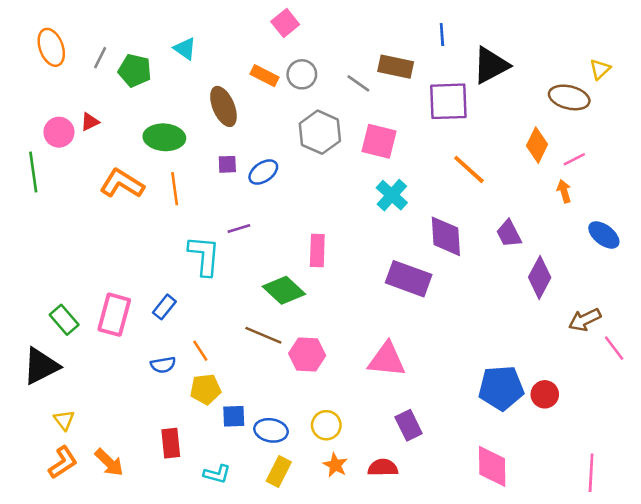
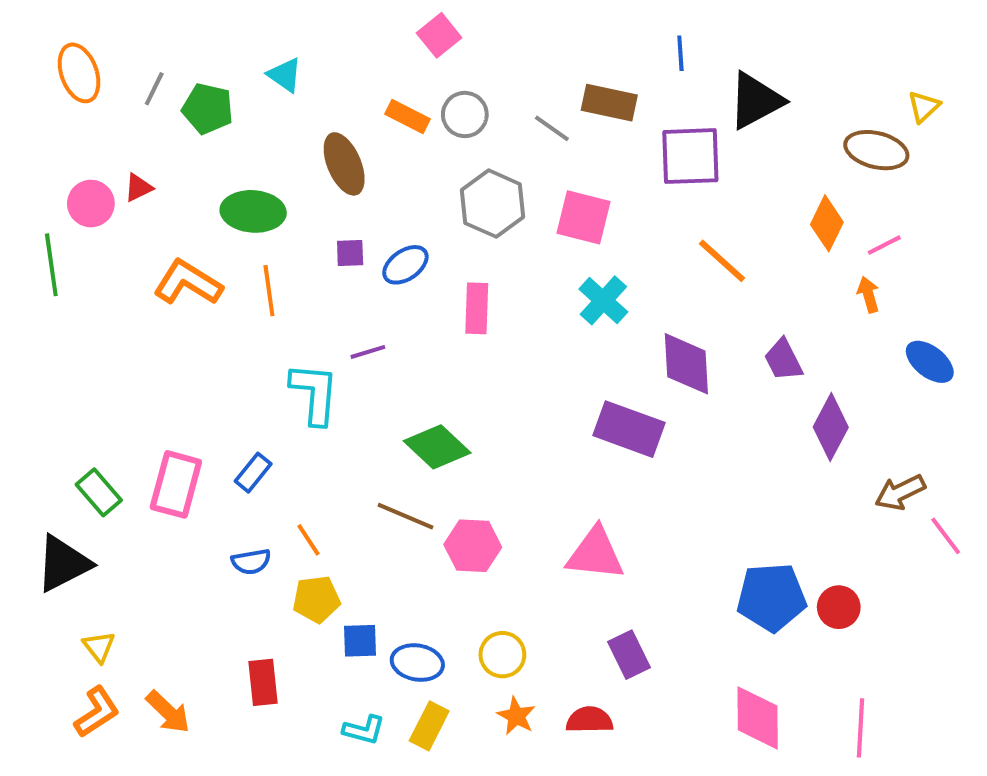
pink rectangle: (317, 250) -> (477, 308), moved
pink line: (591, 473) -> (861, 728), moved
cyan L-shape: (217, 474) -> (364, 730), moved

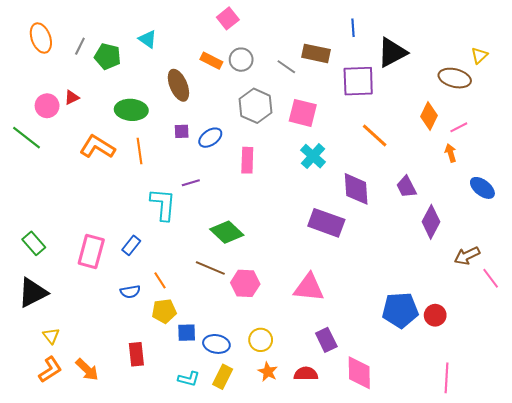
green line: (51, 265) -> (27, 138), turned -44
green rectangle: (99, 492) -> (34, 243), moved
pink diamond: (758, 718) -> (359, 373), moved

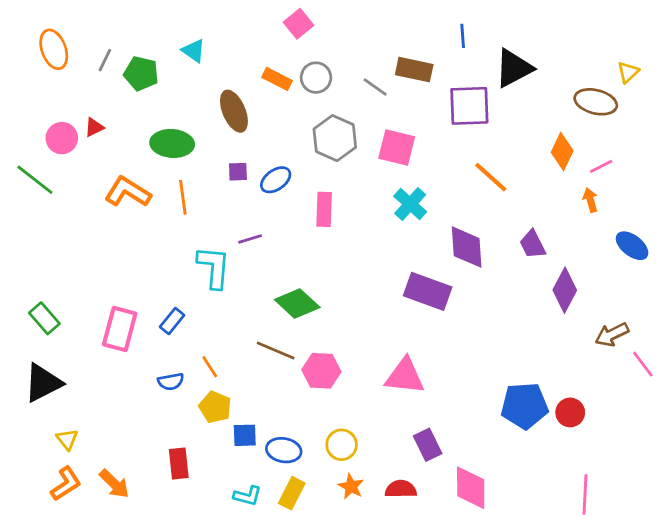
yellow pentagon: (164, 311) -> (215, 407), turned 30

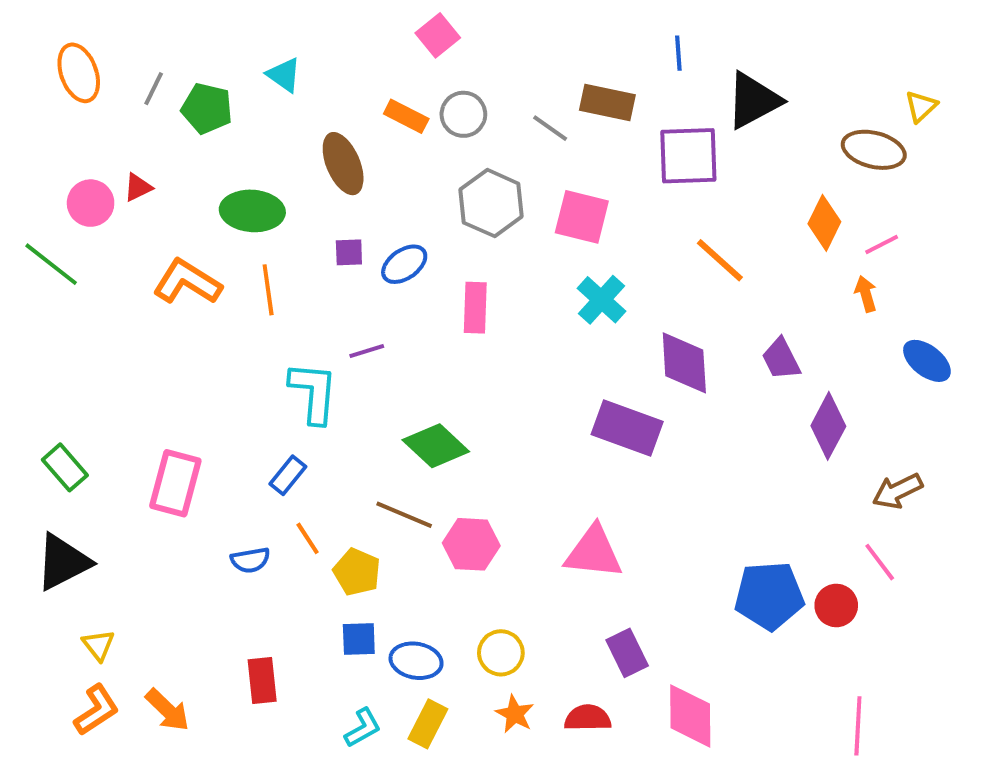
blue rectangle: (172, 321) -> (288, 475), moved
pink line: (643, 364) -> (880, 562), moved
yellow pentagon: (215, 407) -> (357, 572), moved
cyan L-shape: (247, 496) -> (363, 728), turned -44

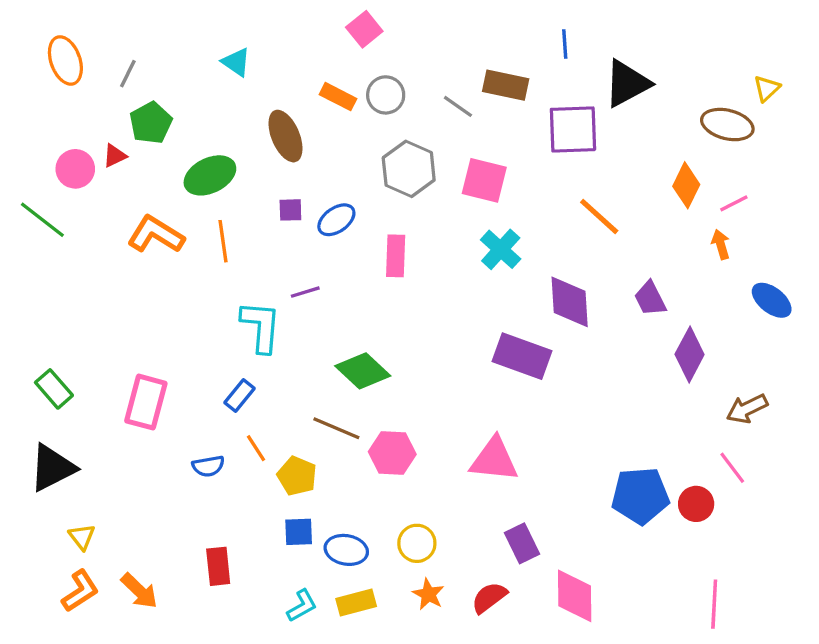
green pentagon: (207, 108) -> (151, 123), moved, turned 30
green ellipse: (252, 211) -> (210, 175), turned -30
red semicircle: (588, 718) -> (489, 598), turned -36
yellow rectangle: (428, 724) -> (356, 602), turned 48

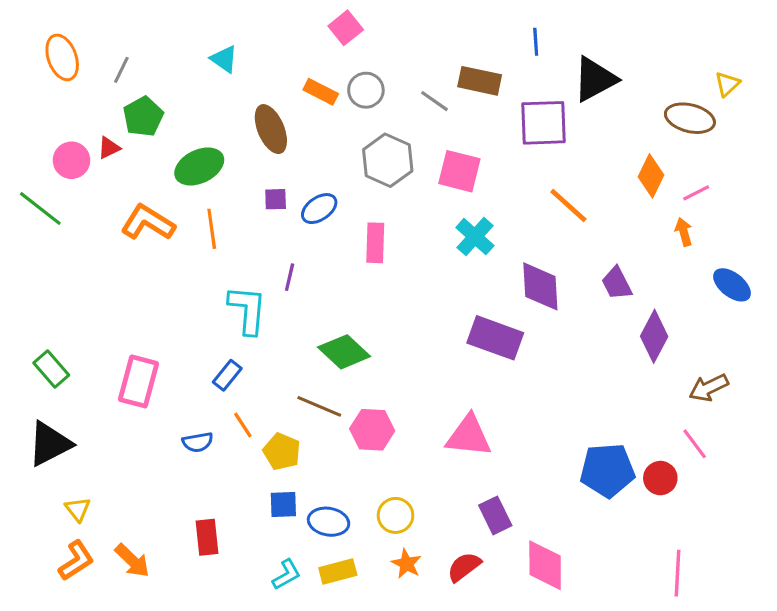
purple line: (305, 292) -> (290, 277), turned -60

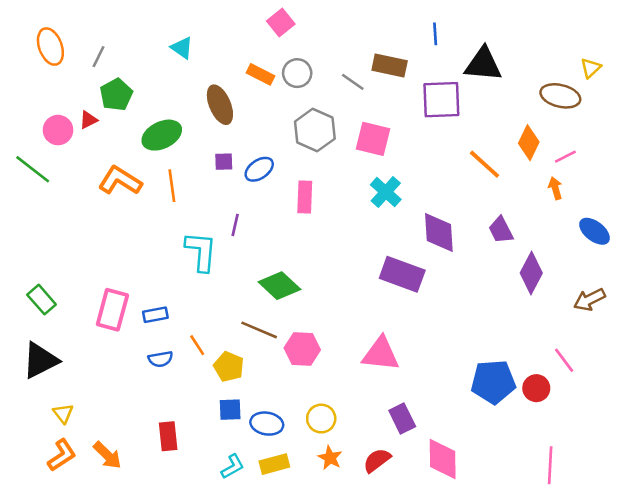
black triangle: (595, 79) -> (483, 64), turned 33
orange line: (568, 205) -> (484, 164), moved
blue rectangle: (227, 375) -> (155, 315), moved, turned 40
brown arrow: (709, 388) -> (589, 300), moved

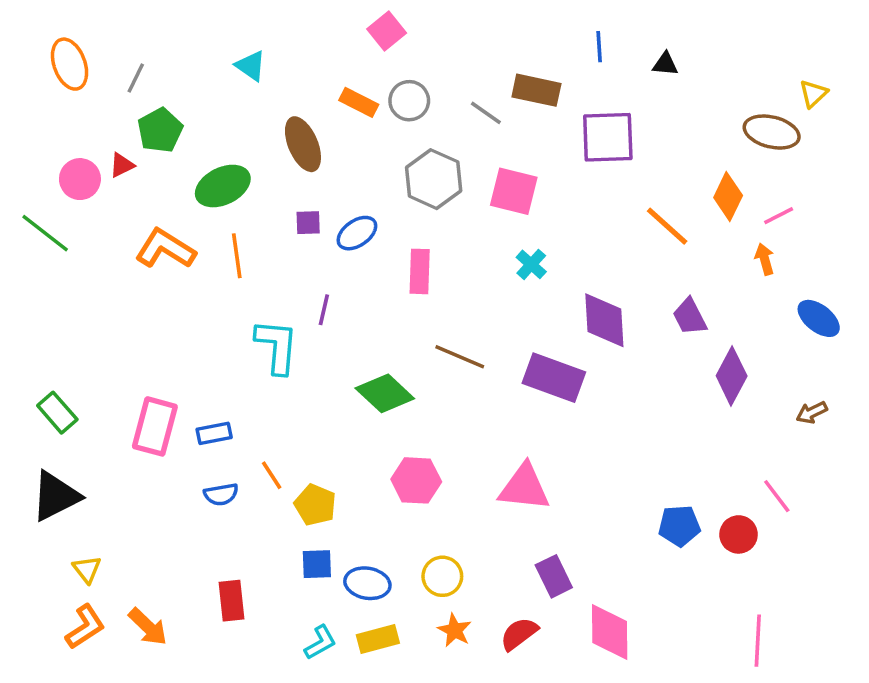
black triangle: (483, 64) -> (665, 64), moved, size x0.5
cyan cross: (386, 192) -> (531, 264), size x0.7
brown arrow: (589, 300) -> (812, 413), size x0.7
brown line: (259, 330) -> (460, 357), moved
blue pentagon: (493, 382) -> (679, 526), size x0.7

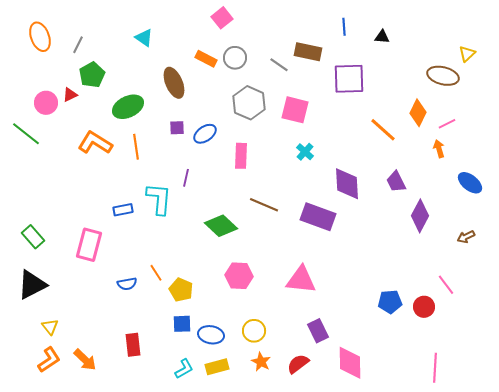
blue rectangle: (214, 433) -> (123, 210), moved

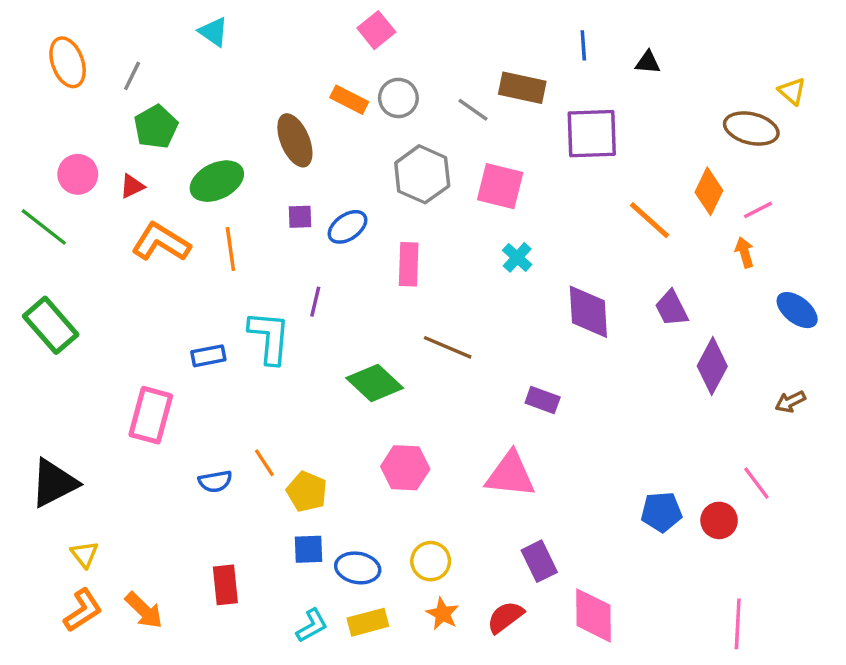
cyan triangle: (144, 38) -> (213, 32), moved
yellow triangle: (467, 54) -> (792, 91), turned -36
red triangle: (70, 95) -> (132, 186), moved
purple rectangle: (318, 217) -> (543, 400), moved, size x0.6
green rectangle: (33, 237) -> (51, 325), moved, size x1.4

